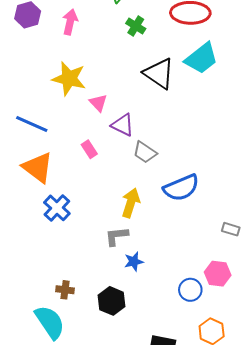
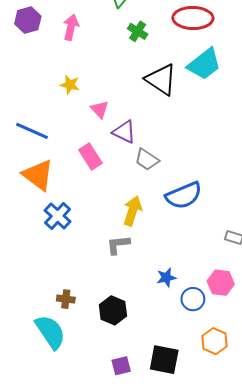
yellow star: (69, 79) -> (70, 85), size x0.6
pink rectangle: (89, 149) -> (90, 156), size x1.4
blue star: (134, 262) -> (166, 278), moved

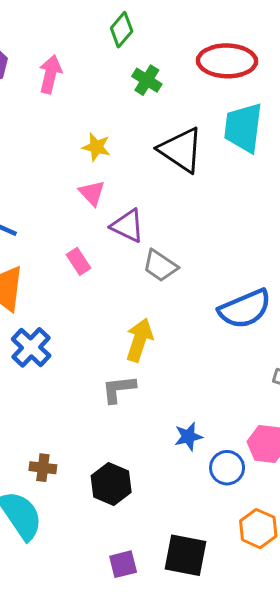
cyan trapezoid: (204, 64) -> (243, 128), turned 135
yellow star: (70, 85) -> (96, 147), moved
pink rectangle: (90, 156) -> (79, 261), size x0.7
blue semicircle: (184, 195) -> (245, 309), moved

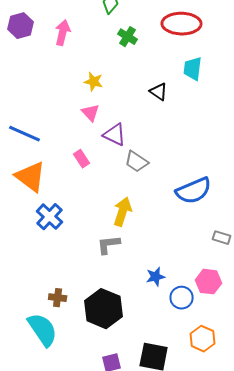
cyan trapezoid: (243, 128) -> (193, 69), size x0.7
black triangle: (181, 150) -> (159, 92), moved, size x0.6
black hexagon: (111, 484) -> (104, 309), size x1.4

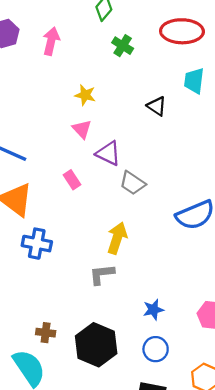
blue cross: (50, 217) -> (37, 244), turned -32
blue circle: (182, 298) -> (156, 349), moved

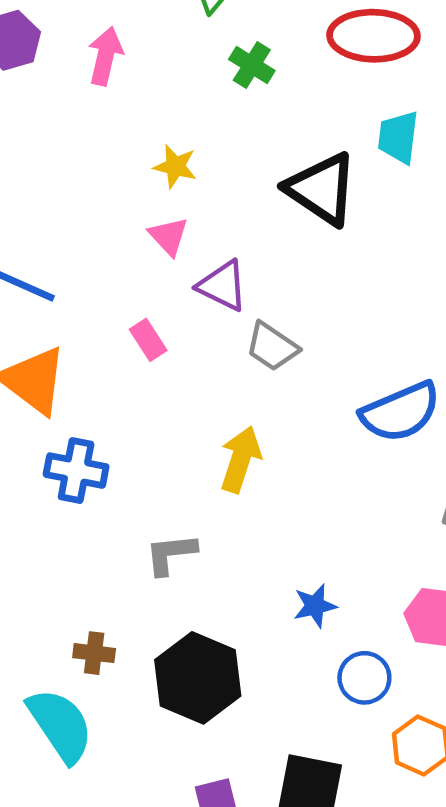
black triangle: (157, 106) -> (322, 189), size x1.8
gray L-shape: (102, 274) -> (171, 554), moved
blue circle: (156, 349) -> (364, 678), moved

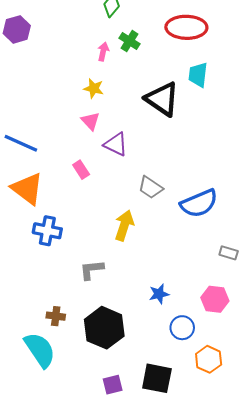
pink arrow: (105, 56) -> (103, 52), moved, size x0.7
gray trapezoid: (272, 347) -> (151, 188), moved

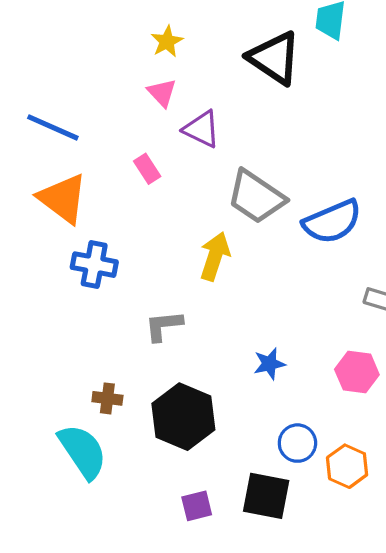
yellow star: (94, 88) -> (167, 41), turned 30
gray trapezoid: (151, 188) -> (256, 197), size x1.5
blue circle: (182, 328) -> (297, 443), moved

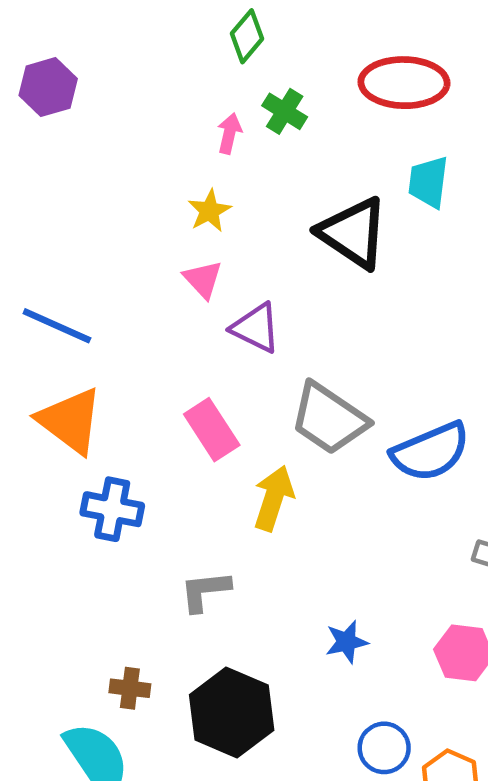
pink rectangle: (147, 169) -> (212, 430), moved, size x1.5

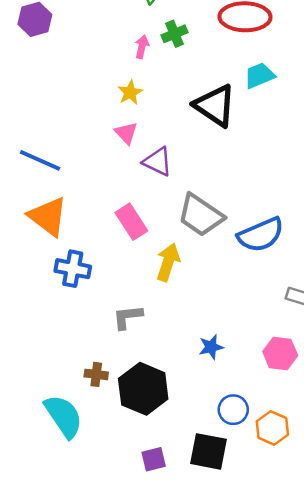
green cross: (285, 111) -> (175, 34), turned 35
cyan trapezoid: (428, 182) -> (259, 76), turned 60
brown cross: (130, 688) -> (96, 374), moved

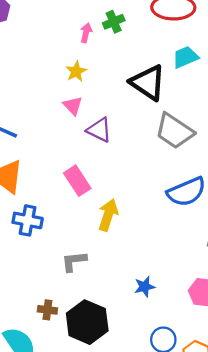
gray trapezoid: (201, 215) -> (174, 131), moved

